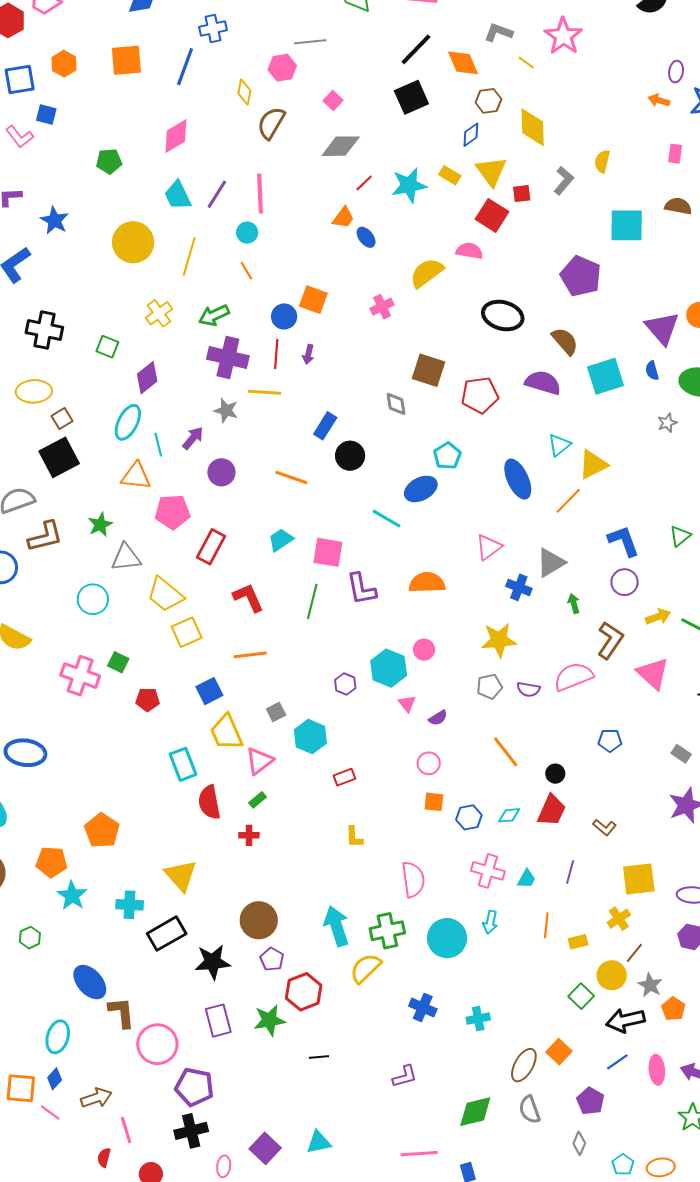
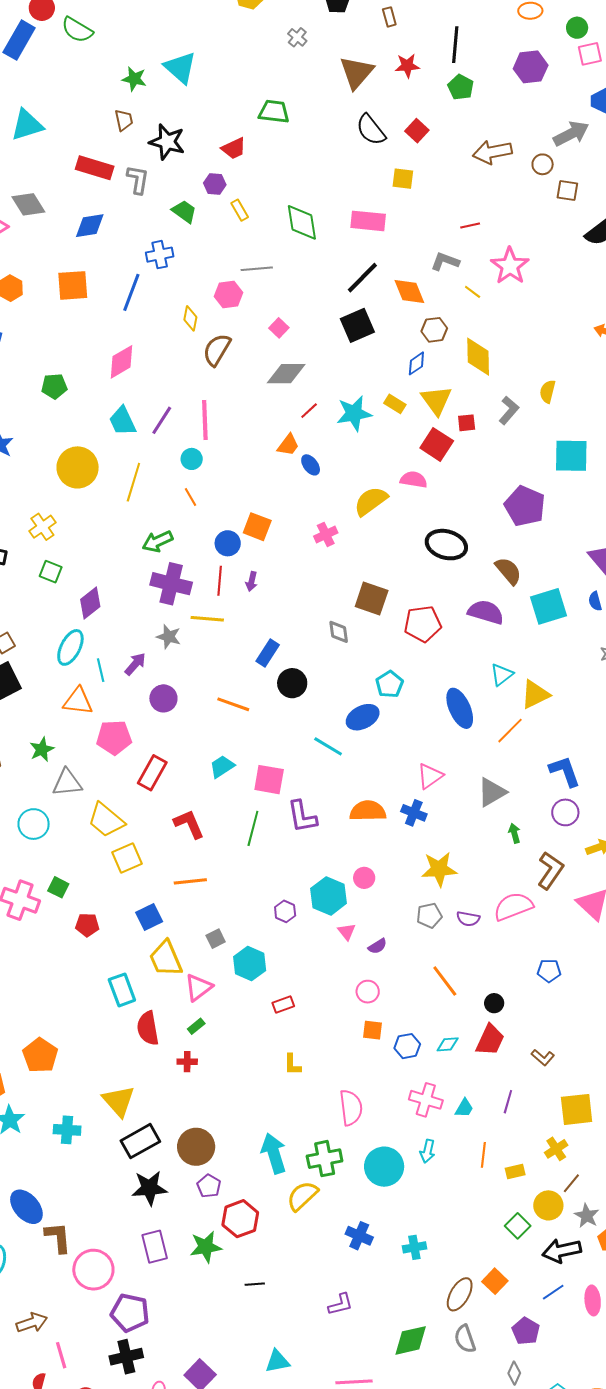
yellow cross: (159, 313) -> (42, 527), moved
blue cross: (519, 587) -> (414, 813), moved
black rectangle: (167, 934) -> (140, 1141), moved
cyan triangle: (319, 1142) -> (277, 1361), moved

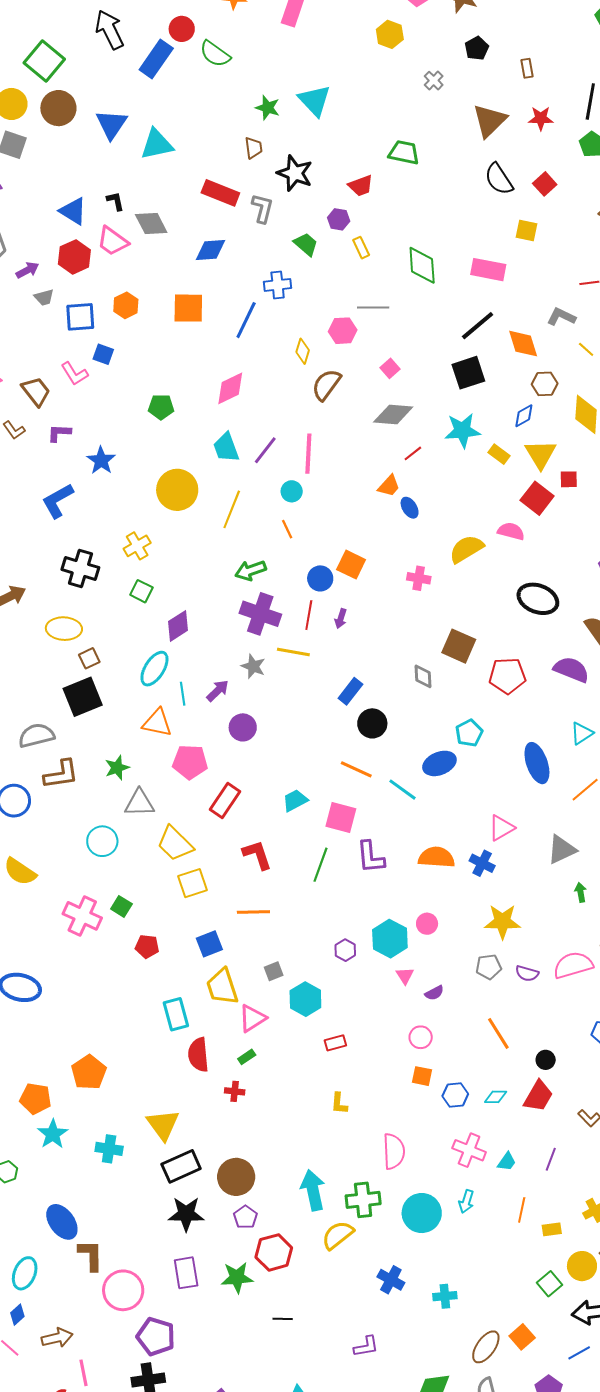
cyan star: (354, 413) -> (462, 431), moved
pink cross: (326, 534) -> (419, 578), turned 30
orange line: (233, 704) -> (356, 769), moved

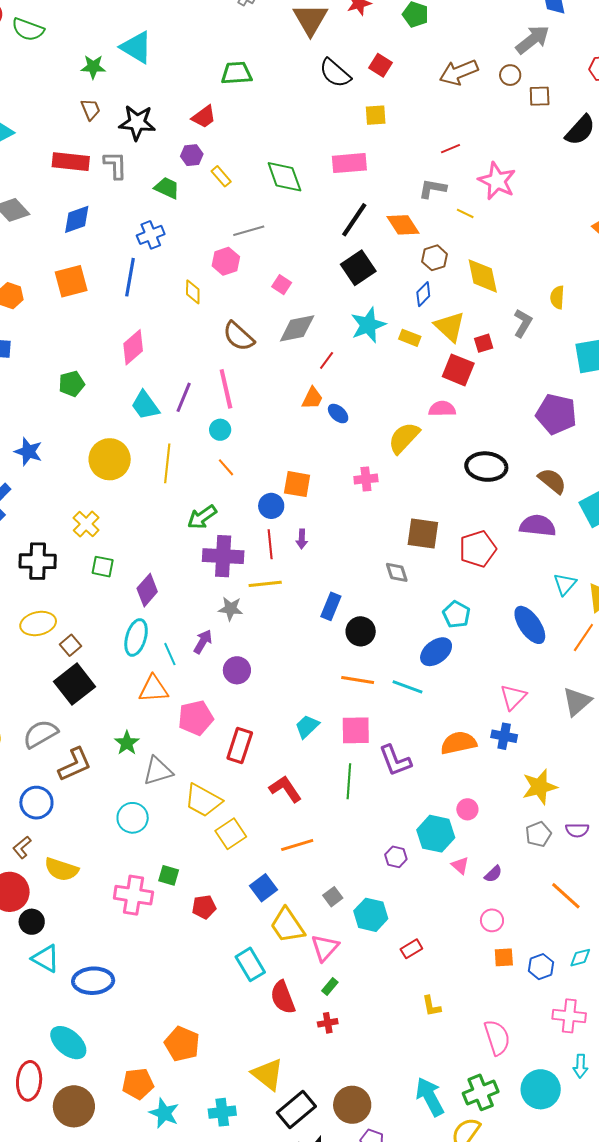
brown semicircle: (326, 385) -> (239, 336), moved, turned -68

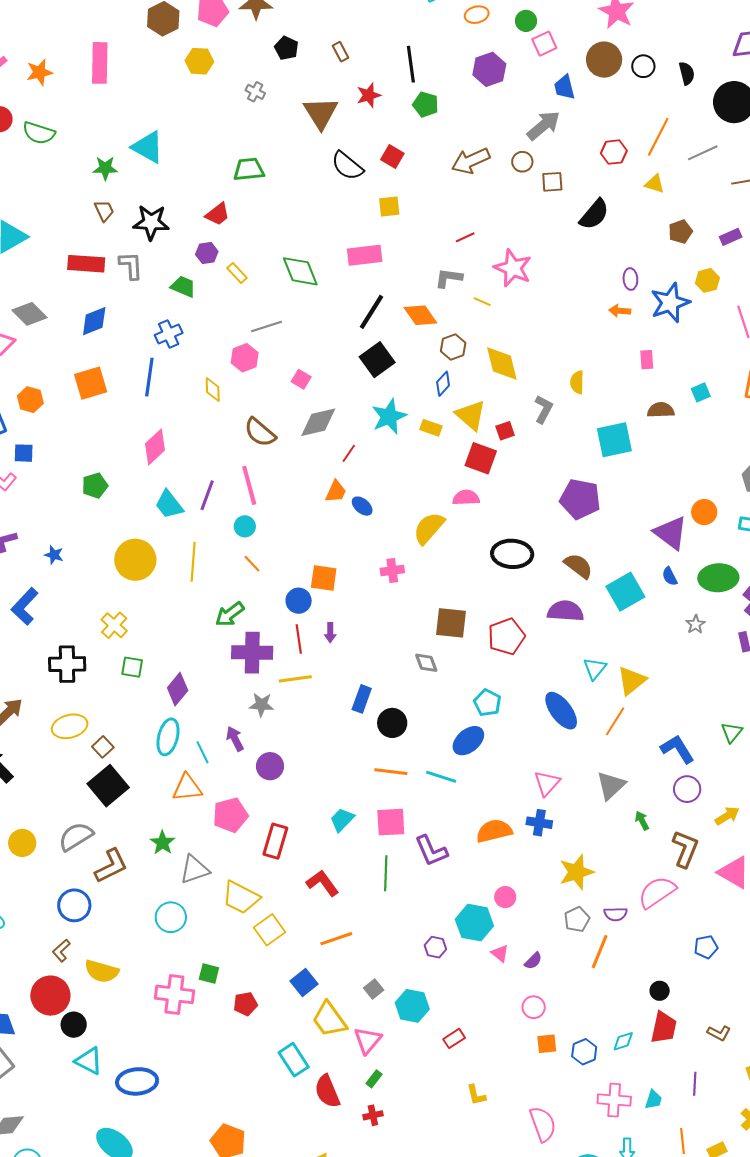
blue star: (28, 452) -> (54, 555), size x0.7
purple arrow: (203, 642) -> (235, 739), turned -55
orange line: (566, 896) -> (600, 952), moved, turned 72

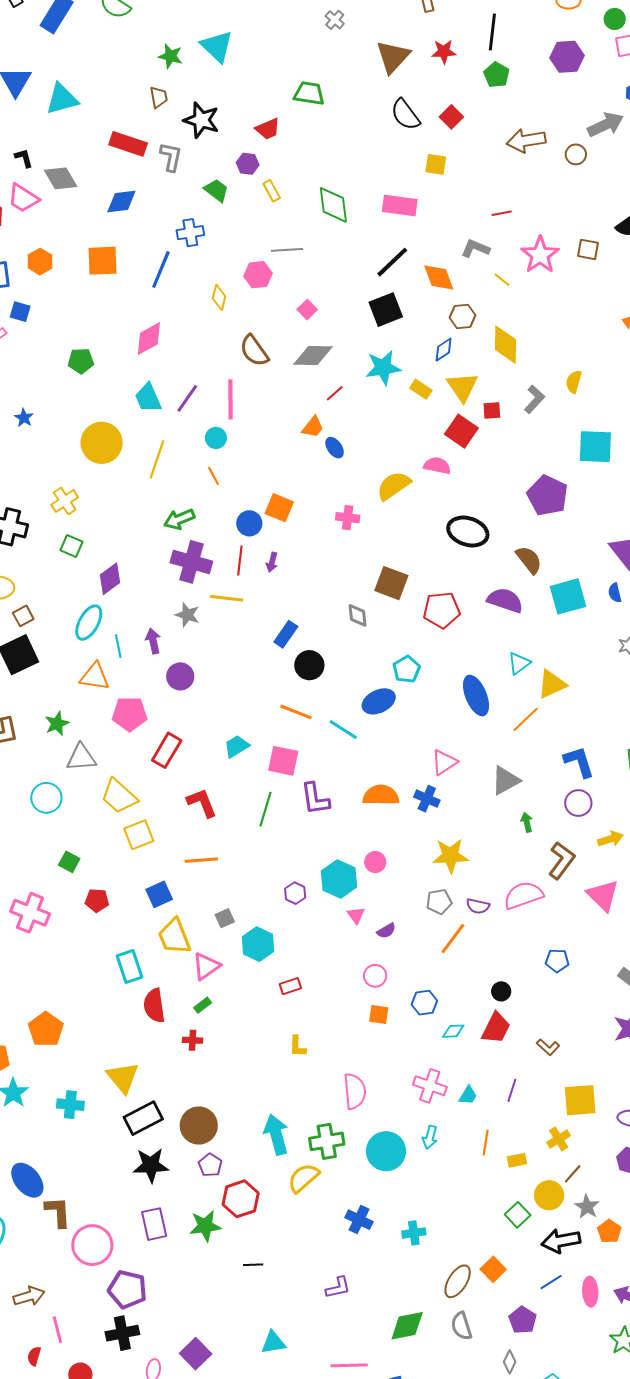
brown square: (552, 182) -> (588, 249), moved
pink cross: (174, 994) -> (30, 913), moved
blue hexagon: (584, 1052) -> (424, 1003), moved

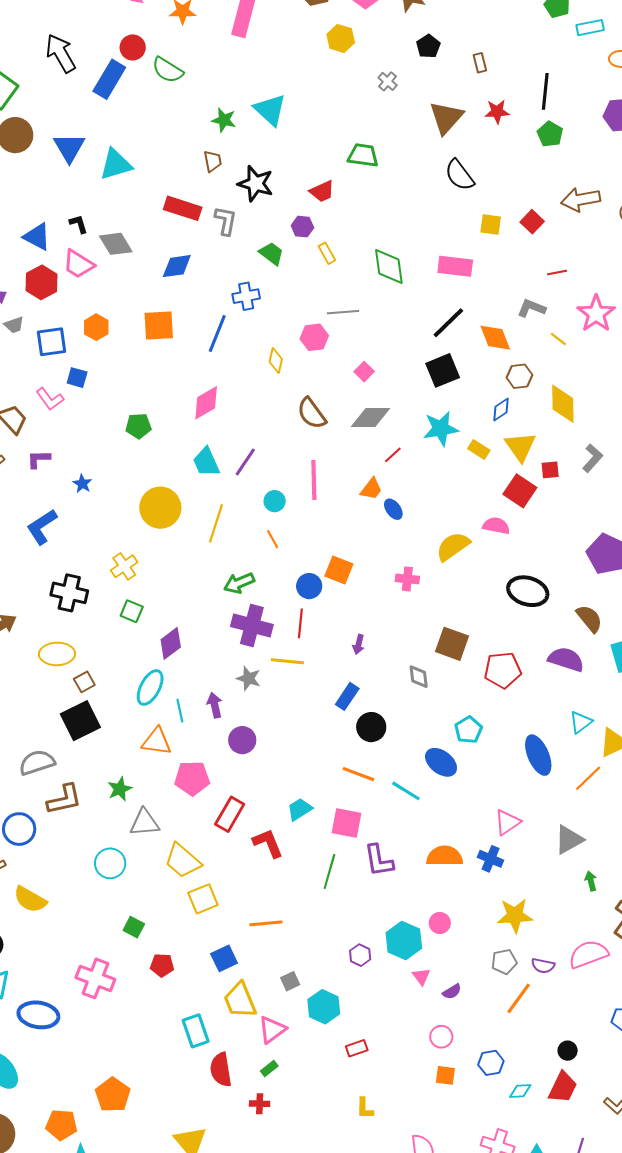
red square: (451, 117) -> (532, 222), moved
pink line: (230, 399) -> (314, 480), moved
purple arrow: (272, 562) -> (359, 644), moved
blue ellipse: (379, 701) -> (441, 762), turned 64
red L-shape: (202, 803) -> (268, 843), moved

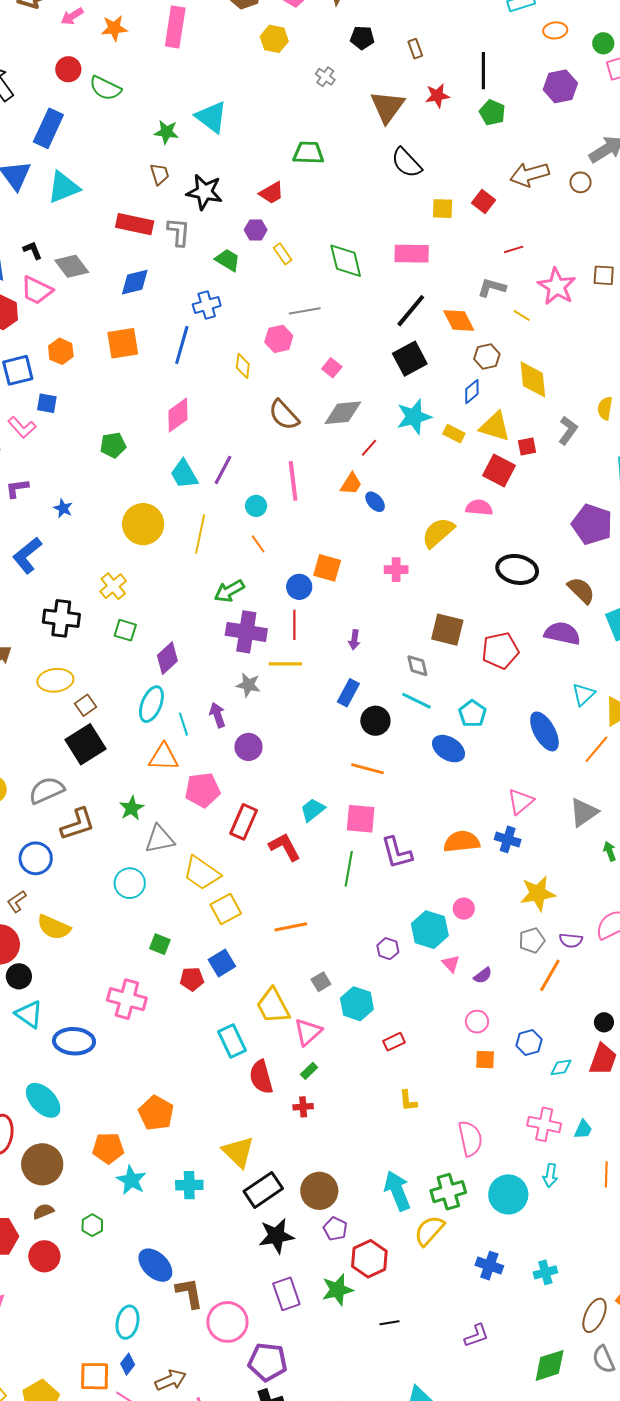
black pentagon: (428, 46) -> (362, 38), turned -30
blue rectangle: (109, 79) -> (48, 128), moved
yellow triangle: (520, 447) -> (495, 427), turned -32
cyan line: (406, 791) -> (416, 701), moved
blue square: (224, 958) -> (222, 963), moved

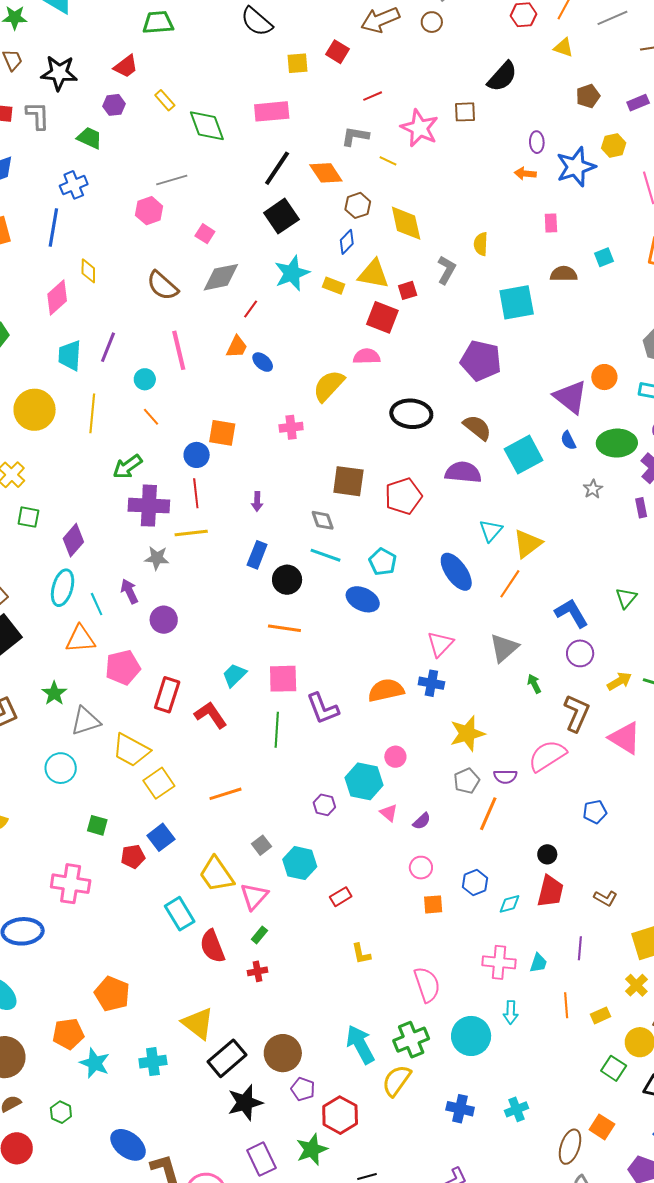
yellow rectangle: (283, 254) -> (165, 100), moved
yellow diamond: (243, 366) -> (88, 271), moved
cyan trapezoid: (184, 474) -> (70, 355), turned 40

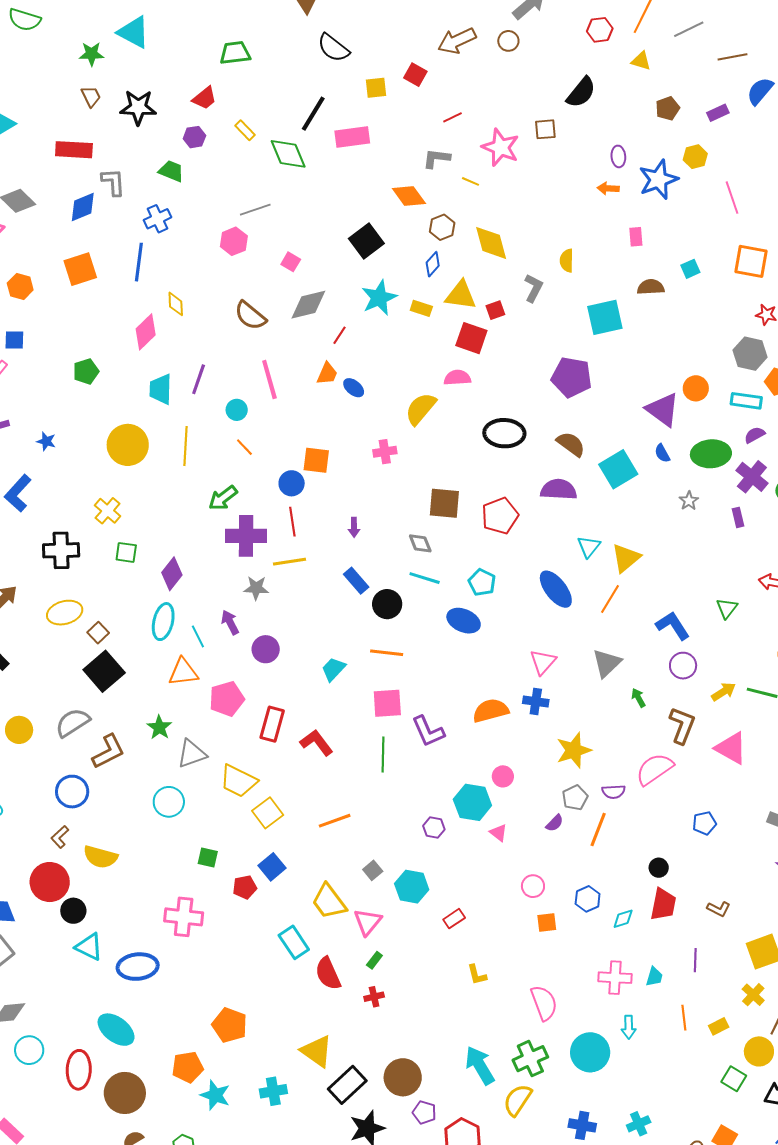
gray L-shape: (38, 116) -> (113, 182), moved
black line: (277, 168) -> (313, 114), moved
blue rectangle: (257, 555) -> (356, 581), turned -60
cyan trapezoid: (234, 675) -> (333, 669), moved
purple semicircle: (422, 821) -> (555, 823), moved

